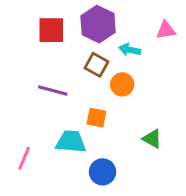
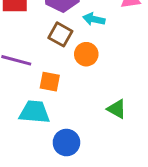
orange square: (96, 118) -> (50, 82), moved

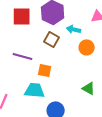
orange circle: (86, 54) -> (87, 47), moved

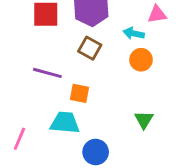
cyan arrow: (74, 29) -> (134, 33), moved
green triangle: (89, 88) -> (144, 120), turned 32

